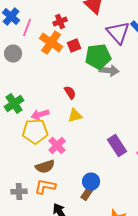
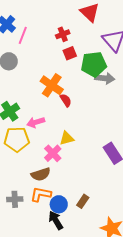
red cross: (60, 22) -> (63, 34), moved
orange cross: (51, 42) -> (52, 85), moved
yellow triangle: (75, 116) -> (67, 138), moved
yellow pentagon: (35, 132) -> (17, 139), moved
blue circle: (91, 182) -> (59, 204), moved

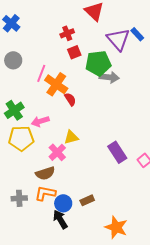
pink line: (23, 35) -> (41, 73), moved
brown rectangle: (83, 201) -> (87, 200), turned 32

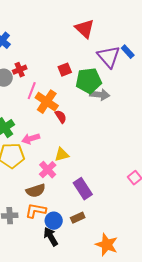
red cross: (67, 33) -> (20, 70), moved
purple rectangle: (117, 152) -> (83, 189), moved

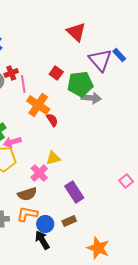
red square: (65, 70) -> (56, 73), turned -32
pink line: (32, 91) -> (23, 84), moved, turned -30
pink arrow: (31, 139) -> (12, 142), moved

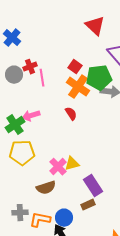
orange cross: (38, 105) -> (78, 87), moved
pink arrow: (12, 142) -> (31, 116), moved
yellow triangle: (53, 158) -> (72, 164), moved
orange L-shape: (27, 214) -> (40, 220), moved
brown rectangle: (69, 221) -> (88, 205), moved

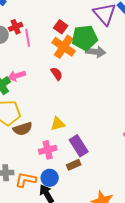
pink cross: (58, 167) -> (48, 150), moved, turned 30
brown semicircle: (46, 188) -> (23, 129), moved

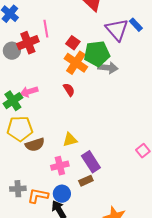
red cross: (16, 27) -> (28, 43), size x1.5
pink line: (28, 38) -> (46, 29), moved

